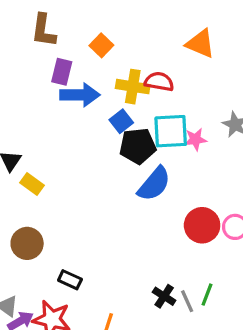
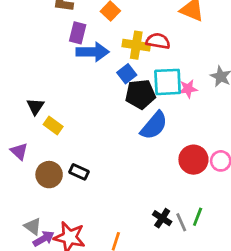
black rectangle: (70, 280) -> (79, 172), moved

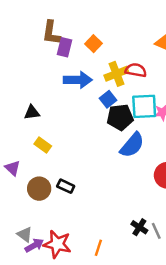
purple rectangle: (78, 33) -> (64, 47), moved
yellow cross: (136, 45) -> (116, 74), turned -30
black triangle: (35, 106) -> (32, 112), moved, turned 49

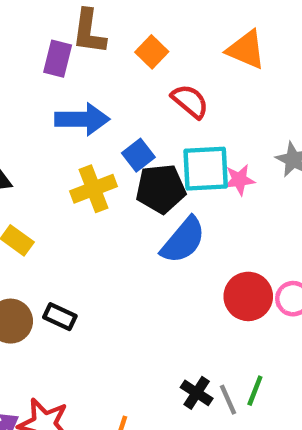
brown L-shape: (51, 33) -> (89, 32), moved
orange square: (93, 44) -> (152, 52), moved
red semicircle: (136, 70) -> (190, 101), turned 30
yellow cross: (116, 74) -> (93, 189), moved

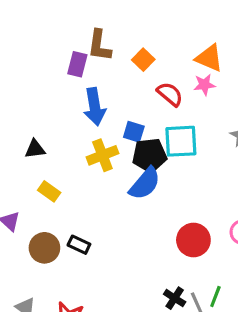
blue arrow: (82, 119) -> (95, 107), turned 81
blue square: (138, 155) -> (134, 132), turned -35
pink star: (239, 180) -> (204, 85), moved
blue semicircle: (183, 240) -> (145, 184), moved
red circle: (248, 296) -> (193, 240), moved

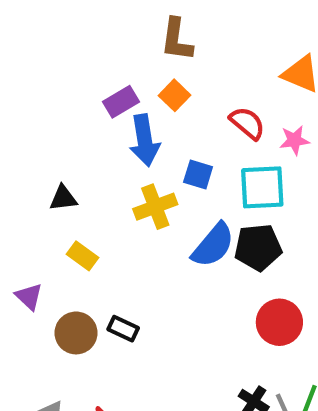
brown L-shape: (99, 45) -> (177, 40), moved
orange square: (143, 60) -> (175, 95), moved
purple rectangle: (77, 64) -> (121, 102), moved, turned 45
pink star: (204, 85) -> (294, 140), moved
black pentagon: (150, 155) -> (258, 247), moved

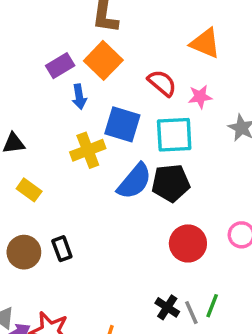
orange square: (175, 95) -> (103, 60), size x1.5
blue arrow: (145, 140) -> (79, 97), size x0.6
blue square: (198, 175) -> (122, 124), size x1.5
black rectangle: (123, 329) -> (62, 249), turned 45

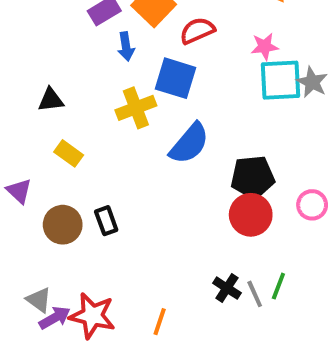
red semicircle: (162, 83) -> (197, 31), moved, turned -64
cyan square: (174, 135) -> (280, 80), moved
black pentagon: (171, 183) -> (253, 177), moved

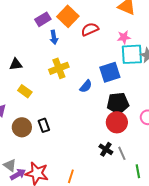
blue square: (175, 78) -> (110, 72), moved, turned -35
blue semicircle: (189, 143) -> (86, 86), size x0.6
green line: (278, 286) -> (138, 171), moved, turned -32
black cross: (227, 288) -> (106, 149), moved
gray line: (255, 294) -> (122, 153), moved

